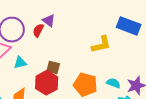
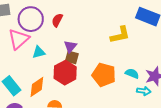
purple triangle: (49, 21) -> (70, 46), moved, turned 32

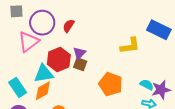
cyan triangle: (39, 52) -> (44, 74), moved, size x1.5
red hexagon: (65, 73) -> (59, 60), moved
cyan semicircle: (132, 74) -> (147, 85), moved

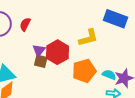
red hexagon: (59, 60) -> (57, 52), moved
orange pentagon: (111, 84) -> (84, 71), moved, turned -30

